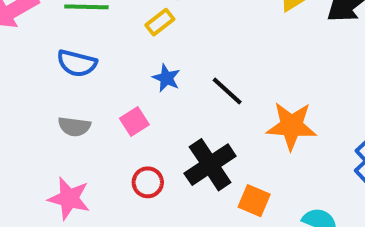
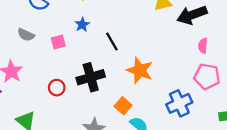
red circle: (148, 182) -> (57, 88), moved
orange square: (254, 201) -> (123, 106), moved

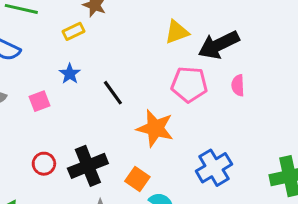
pink pentagon: (207, 76) -> (189, 84), moved
black cross: (91, 77) -> (88, 166), moved

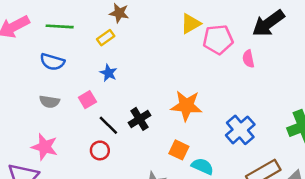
black arrow: (219, 45) -> (268, 23), moved
pink pentagon: (189, 84) -> (218, 39), moved
black line: (113, 93) -> (108, 125), moved
black cross: (88, 166) -> (139, 119), moved, size x0.7

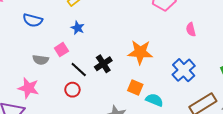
pink semicircle: (248, 59) -> (191, 29), moved
gray semicircle: (49, 102) -> (41, 60), moved

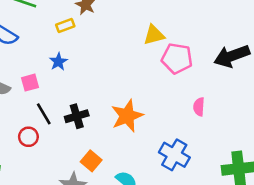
orange star: (140, 52) -> (127, 116), turned 30
blue cross: (184, 70) -> (174, 155), turned -35
orange square: (135, 88) -> (91, 161), moved

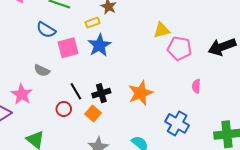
blue star: (58, 62) -> (99, 45), moved, size x1.6
pink square: (30, 83) -> (68, 48), moved, size x1.5
orange square: (91, 161) -> (93, 114), moved

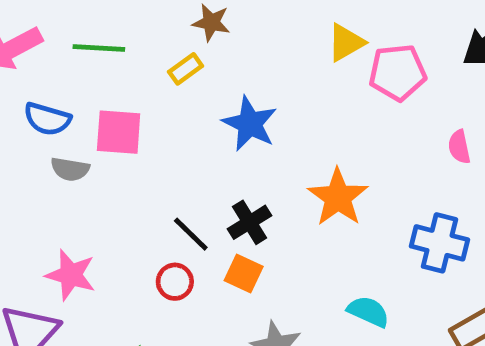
blue semicircle: (46, 30) -> (47, 119), moved
blue star: (99, 45) -> (250, 124), moved
pink square: (68, 48) -> (119, 132), moved, turned 35
gray semicircle: (42, 70) -> (70, 169), moved

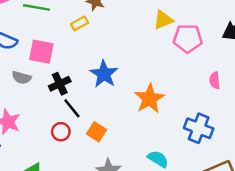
blue star: (250, 124) -> (104, 74), moved
gray semicircle: (70, 169) -> (22, 78), moved
black cross: (250, 222) -> (60, 84), moved

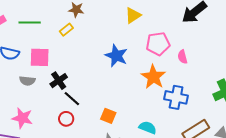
pink pentagon: (188, 38) -> (158, 44), moved
blue star: (104, 74) -> (116, 56), moved
orange star: (149, 99) -> (153, 77), moved
orange square: (96, 132) -> (108, 116), moved

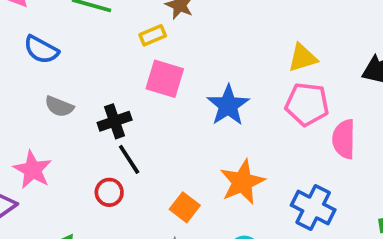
yellow triangle: (133, 15) -> (303, 58), moved
pink square: (40, 57) -> (165, 79), moved
pink semicircle: (182, 57) -> (344, 139), size x1.5
orange star: (153, 77) -> (242, 182), moved

